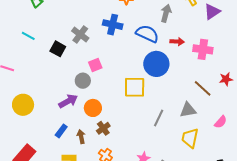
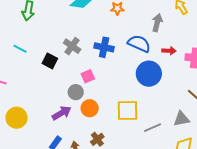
blue cross: (113, 25) -> (104, 47), moved
yellow square: (135, 87) -> (128, 110), moved
orange circle: (93, 108) -> (90, 108), moved
gray line: (159, 118) -> (152, 128), turned 42

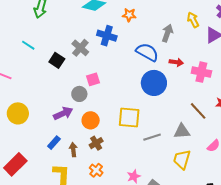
blue cross: (104, 47) -> (107, 36), moved
orange circle: (90, 108) -> (91, 120), moved

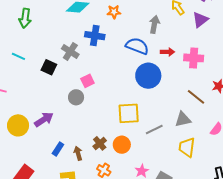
purple arrow: (63, 113) -> (44, 120), moved
orange circle: (91, 120) -> (122, 145), moved

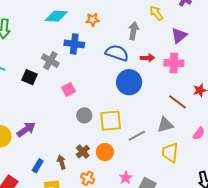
purple triangle: (200, 20) -> (179, 36), moved
gray circle: (76, 97) -> (84, 115), moved
blue rectangle: (58, 149) -> (38, 166), moved

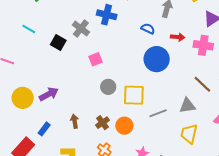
blue semicircle: (117, 53) -> (148, 29), size x0.6
brown arrow: (61, 162) -> (75, 121), moved
blue rectangle: (38, 166) -> (44, 129), moved

